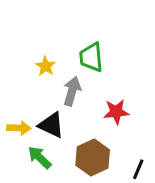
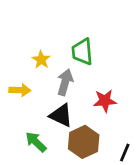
black triangle: (51, 125) -> (61, 115), moved
yellow arrow: (19, 128) -> (20, 90), moved

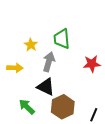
red star: (105, 101) -> (92, 64), moved

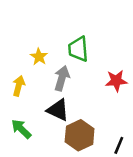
yellow arrow: (15, 68) -> (19, 86), turned -77
green arrow: (27, 107) -> (21, 129), moved

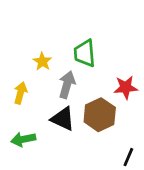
green arrow: (21, 129) -> (23, 139), turned -55
brown hexagon: (80, 135) -> (100, 115), moved

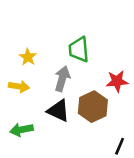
yellow star: (42, 61) -> (28, 57), moved
yellow arrow: (20, 93) -> (19, 86), turned 84

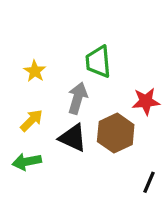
yellow arrow: (19, 86) -> (32, 120), moved, turned -54

